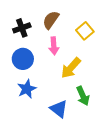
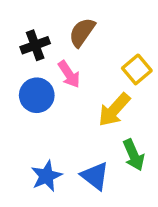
yellow square: (85, 31) -> (137, 69), moved
pink arrow: (54, 46) -> (69, 74), moved, turned -30
blue star: (27, 89) -> (46, 176), moved

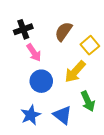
brown semicircle: (82, 32) -> (63, 31), moved
pink arrow: (69, 74) -> (34, 53), moved
blue circle: (37, 95) -> (41, 81), moved

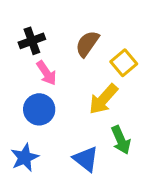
blue circle: (41, 81) -> (39, 109), moved
blue star: (31, 115) -> (25, 158), moved

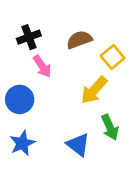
brown semicircle: (87, 44) -> (79, 40), turned 35
blue circle: (39, 109) -> (20, 99), moved

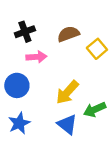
pink arrow: (42, 66) -> (36, 57), turned -60
yellow arrow: (94, 90) -> (67, 92), moved
green arrow: (110, 127) -> (95, 109), turned 90

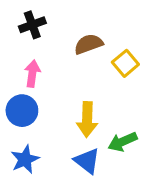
black cross: (25, 32) -> (32, 25), moved
pink arrow: (36, 57) -> (32, 74), moved, turned -78
yellow arrow: (67, 92) -> (87, 119), turned -40

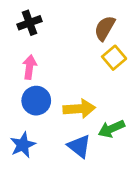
brown semicircle: (89, 44) -> (105, 28), moved, turned -40
blue circle: (22, 111) -> (36, 101), moved
yellow arrow: (87, 119) -> (79, 109), turned -96

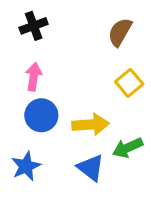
yellow square: (114, 58) -> (129, 83), moved

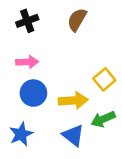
brown semicircle: (120, 32) -> (77, 20), moved
pink arrow: (34, 77) -> (27, 62), turned 80
yellow square: (129, 83) -> (104, 79), moved

